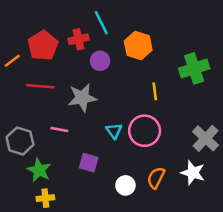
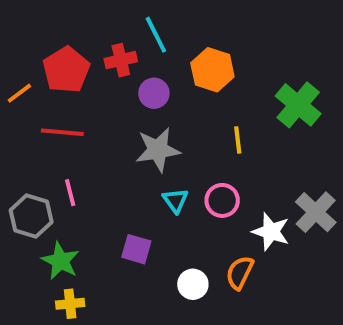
green cross: (194, 68) -> (298, 105), turned -32
gray star: (82, 98) -> (158, 150), moved
pink line: (59, 129) -> (70, 193), moved, turned 66
pink circle: (145, 131) -> (222, 200), size x0.7
white star: (193, 173) -> (271, 232), moved

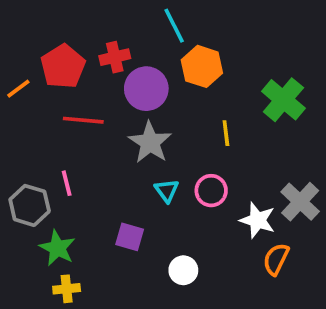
cyan line: (156, 35) -> (174, 26), moved
purple circle: (154, 93) -> (146, 89), size x1.5
red line: (62, 132) -> (83, 120), moved
gray star: (158, 150) -> (150, 142), turned -30
orange semicircle: (240, 273) -> (276, 259), moved

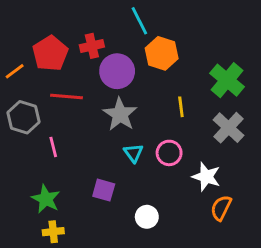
gray cross: (300, 202) -> (229, 128), moved
gray hexagon: (30, 205) -> (24, 117), moved

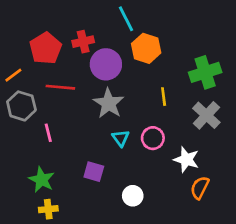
orange line: (15, 71) -> (13, 75), moved
green cross: (227, 80) -> (205, 72), turned 32

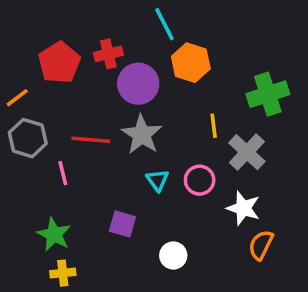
red line: (60, 87) -> (91, 140), moved
gray cross: (206, 115) -> (247, 152), moved

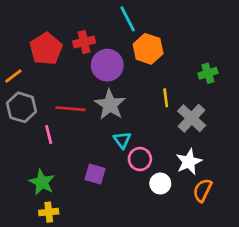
green cross: (268, 94) -> (208, 73), size x0.6
pink circle: (200, 180) -> (140, 159), moved
white star: (243, 208) -> (189, 162), turned 30
white circle: (173, 255) -> (160, 184), moved

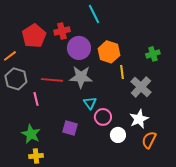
orange hexagon: (148, 49) -> (109, 52), moved
gray star: (110, 105) -> (81, 77), turned -30

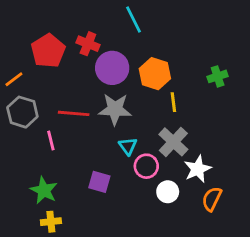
red cross: (62, 31) -> (88, 44), turned 35
gray cross: (141, 87) -> (173, 142), moved

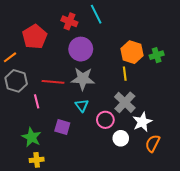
red cross: (88, 44) -> (69, 21), moved
orange hexagon: (155, 74) -> (132, 52), moved
cyan triangle: (128, 146) -> (82, 105), moved
purple square: (99, 182) -> (62, 127), moved

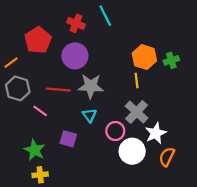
purple circle: (81, 49) -> (75, 56), moved
pink line: (37, 101) -> (40, 111), turned -40
white circle: (121, 138) -> (132, 151), size x1.5

